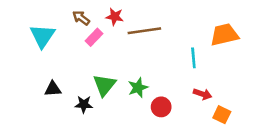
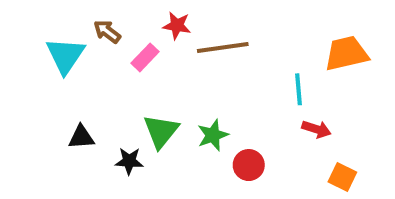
brown arrow: (81, 18) -> (107, 31), moved
red arrow: (202, 94) -> (316, 129), moved

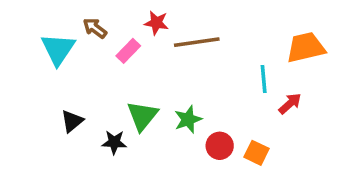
red arrow: (316, 129) -> (290, 104), moved, turned -60
black triangle: (81, 137) -> (72, 121), turned -35
orange square: (342, 177) -> (257, 153), moved

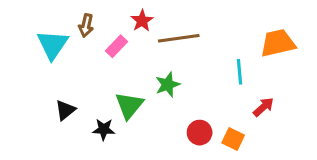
red star: (156, 23) -> (142, 21), turned 30
brown arrow: (95, 28) -> (86, 25), turned -115
red arrow: (290, 104) -> (263, 107), moved
green star: (188, 119) -> (168, 85), moved

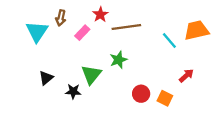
cyan line: (240, 72) -> (169, 41), moved, turned -36

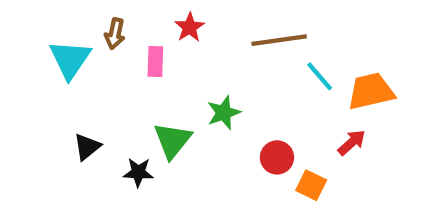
brown line: (126, 27) -> (279, 40), moved
orange trapezoid: (197, 30) -> (371, 91), moved
pink rectangle: (82, 33) -> (155, 61), turned -42
red circle: (141, 94) -> (277, 157), moved

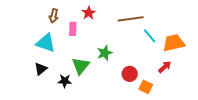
cyan triangle: (70, 59) -> (46, 43), moved, turned -45

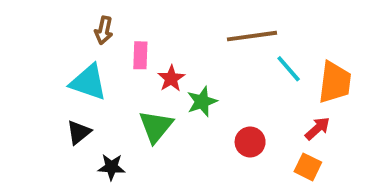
red star: (89, 13) -> (171, 78), moved
orange trapezoid: (174, 43) -> (335, 82), turned 110
black star: (65, 81) -> (111, 167), moved
orange square: (146, 87) -> (308, 167), moved

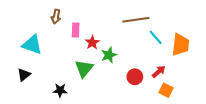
cyan triangle: (88, 82) -> (32, 45), moved
red arrow: (317, 128) -> (159, 72), moved
black triangle: (79, 132) -> (24, 75), moved

